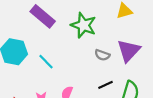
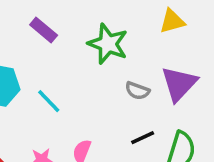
purple rectangle: (43, 16) -> (44, 30), size x0.7

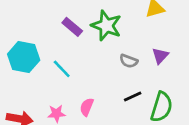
purple rectangle: (44, 30) -> (72, 27), moved
purple triangle: (179, 84) -> (160, 56), size x0.6

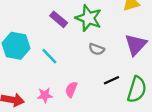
purple triangle: (160, 56) -> (136, 45), size x1.5
gray semicircle: (129, 61) -> (97, 49), moved

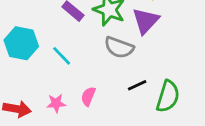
purple triangle: (136, 45) -> (146, 21), moved
gray semicircle: (97, 49) -> (119, 47), size x1.5

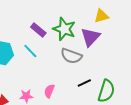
cyan line: (62, 56) -> (30, 51), moved

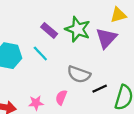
gray semicircle: (71, 56) -> (79, 74), moved

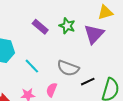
green star: (78, 29) -> (67, 26), size x0.7
cyan line: (40, 53) -> (32, 66), moved

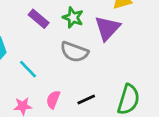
gray semicircle: (68, 68) -> (74, 52), moved
black line: (88, 82) -> (86, 99), moved

